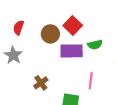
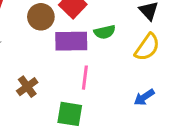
pink line: (91, 81) -> (85, 78), moved

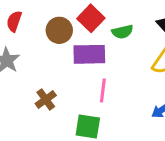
green semicircle: (105, 32) -> (122, 32), moved

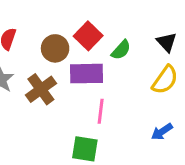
green semicircle: (122, 32) -> (121, 50), turned -35
brown cross: (46, 99) -> (41, 89), moved, size x1.4

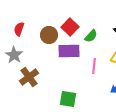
brown cross: (41, 89) -> (29, 77), moved
pink line: (101, 111) -> (94, 66), moved

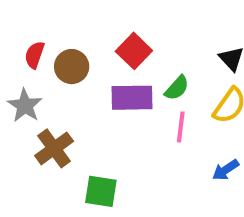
brown circle: (49, 35) -> (72, 67), moved
green semicircle: (91, 36) -> (177, 88), moved
green square: (68, 99) -> (101, 191), moved

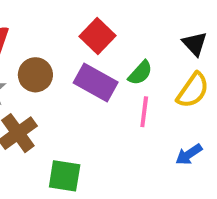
brown circle: (72, 67) -> (35, 75), moved
purple rectangle: (132, 98) -> (96, 83), turned 30

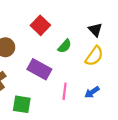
purple rectangle: (96, 83) -> (39, 69), moved
pink line: (144, 112) -> (65, 91), moved

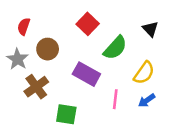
green semicircle: (65, 46) -> (115, 48), size x1.5
yellow semicircle: (94, 56) -> (144, 73), moved

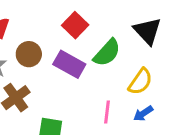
black triangle: (150, 29) -> (148, 31), size x1.5
purple rectangle: (86, 74) -> (69, 64), moved

